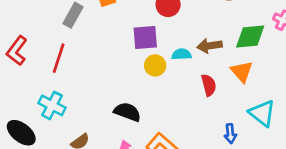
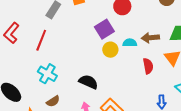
purple square: (145, 38) -> (104, 29), turned -30
cyan cross: (52, 105) -> (47, 74), moved

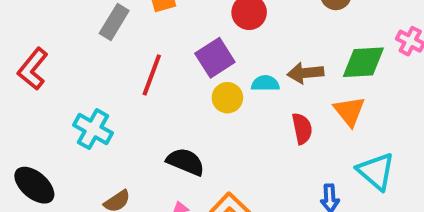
red line: (41, 40) -> (152, 75), moved
cyan cross: (47, 74) -> (93, 129), moved

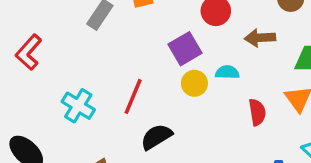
brown arrow: (305, 73) -> (260, 38), moved
red line: (152, 75) -> (133, 96), moved
black semicircle: (186, 162) -> (156, 137), turned -56

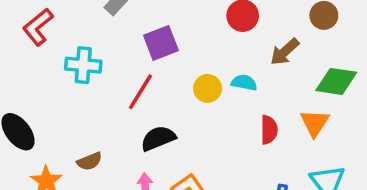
brown arrow: (260, 38) -> (285, 52), turned -48
purple square: (185, 49) -> (161, 43), moved
cyan cross: (78, 106) -> (83, 65), moved, turned -36

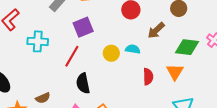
black semicircle: (158, 138) -> (83, 83), turned -78

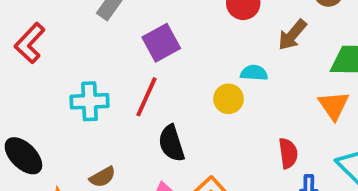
cyan cross: (38, 41) -> (90, 101), moved
yellow circle: (111, 53) -> (229, 99), moved
red semicircle: (148, 77) -> (288, 153), moved

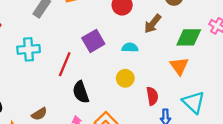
purple square: (161, 43) -> (93, 41), moved
yellow circle: (229, 99) -> (125, 78), moved
cyan cross: (90, 101) -> (29, 49), moved

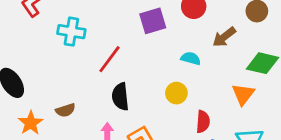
purple square: (93, 41) -> (153, 21), moved

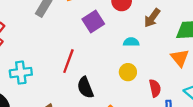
cyan cross: (71, 32) -> (21, 73), moved

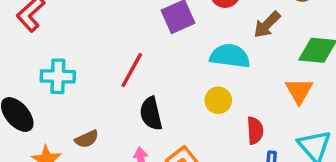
cyan semicircle: (131, 42) -> (230, 56), size x1.6

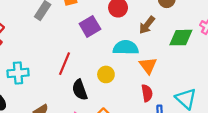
orange triangle: (299, 91) -> (148, 66), moved
yellow circle: (218, 100) -> (106, 74), moved

